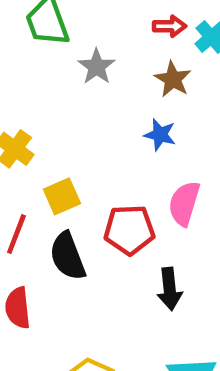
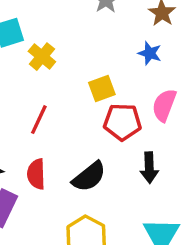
yellow square: (62, 196) -> (102, 88), moved
black semicircle: (68, 256) -> (89, 177), moved, turned -111

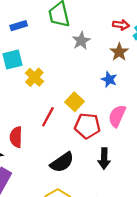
yellow square: (102, 88) -> (75, 102), turned -30
red line: (39, 120) -> (48, 117), moved
red semicircle: (36, 174) -> (16, 137), moved

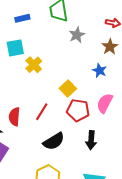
red line: (48, 117) -> (42, 112), moved

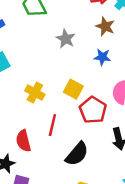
gray star: (77, 35) -> (66, 39), moved
yellow cross: (34, 65) -> (35, 93), moved
red pentagon: (78, 110) -> (93, 110), turned -30

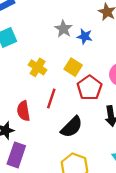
gray star: (66, 39) -> (63, 29), moved
blue star: (102, 57) -> (85, 36), moved

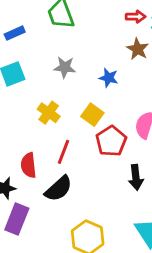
gray star: (63, 29) -> (65, 67), moved, turned -30
black semicircle: (72, 127) -> (59, 189), moved

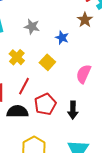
red pentagon: (111, 141) -> (45, 104), moved
black semicircle: (59, 189) -> (17, 112), turned -145

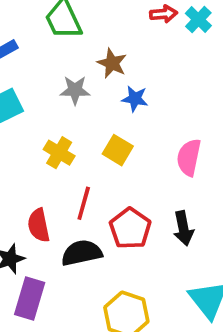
brown star: (85, 20) -> (112, 63), moved

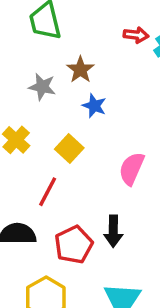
red line: (84, 203) -> (48, 192), moved
red pentagon: (130, 228) -> (74, 245), moved

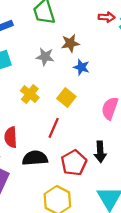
brown star: (80, 70) -> (70, 43), turned 30

